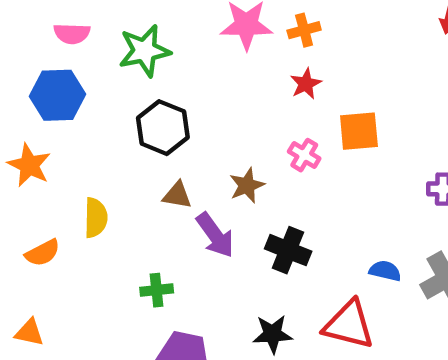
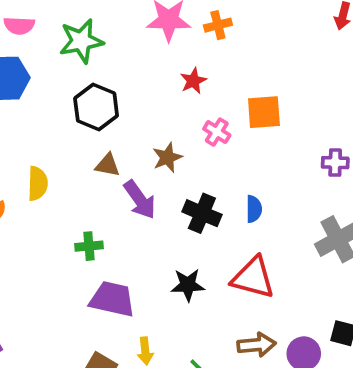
red star: (306, 84) -> (193, 81), moved
blue semicircle: (385, 271) -> (254, 209), moved, turned 76

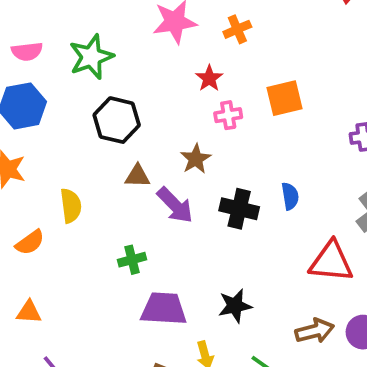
orange cross: (218, 25) -> (237, 29), moved
pink cross: (217, 132) -> (228, 115), moved, turned -32
red triangle: (253, 278) -> (331, 262), moved
black star: (188, 285) -> (235, 306), moved

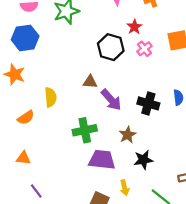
pink cross: (228, 115) -> (144, 49), turned -32
black hexagon: (117, 120) -> (111, 47), moved
brown star: (196, 159) -> (128, 135), moved
green cross: (132, 260) -> (85, 130), size x1.5

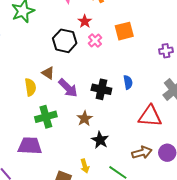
brown triangle: (90, 82) -> (48, 73), turned 32
yellow semicircle: (51, 97) -> (30, 87), moved
purple trapezoid: (102, 160) -> (30, 146), moved
black star: (143, 160) -> (100, 140), turned -30

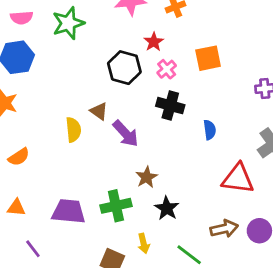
black cross: (101, 89) -> (170, 106), moved
green cross: (46, 117) -> (116, 206), moved

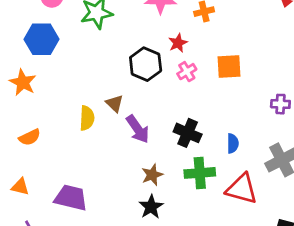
black cross: (170, 106) -> (188, 133), moved
blue semicircle: (210, 130) -> (233, 143), moved
green cross: (116, 206) -> (200, 173), moved
black star: (167, 208) -> (151, 207), moved

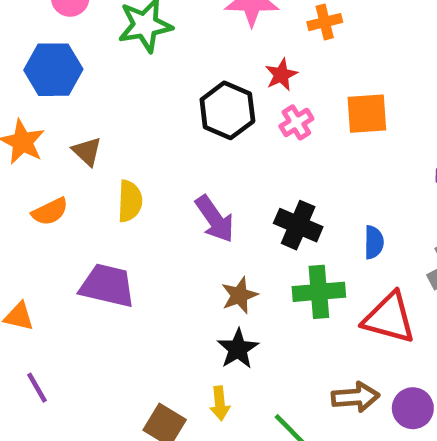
brown triangle: (115, 104) -> (87, 151), moved
orange semicircle: (30, 137) -> (50, 211), moved
purple trapezoid: (71, 198) -> (107, 286), moved

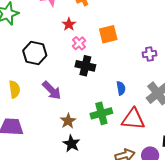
black hexagon: (227, 110) -> (35, 53), moved
black cross: (298, 225) -> (85, 66), moved

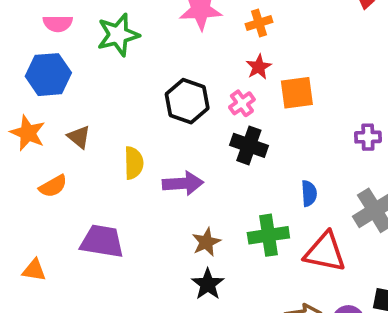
red star: (69, 24) -> (259, 67), moved
black hexagon: (35, 53) -> (187, 101), moved
yellow semicircle: (14, 89) -> (134, 163), moved
purple arrow: (52, 90) -> (183, 183), turned -55

